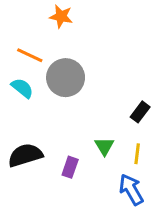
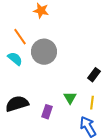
orange line: (30, 55) -> (20, 37), turned 30

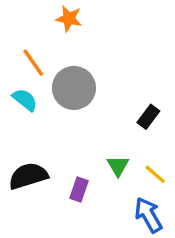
black rectangle: (94, 75) -> (148, 117), moved
yellow line: (92, 103) -> (155, 174), turned -56

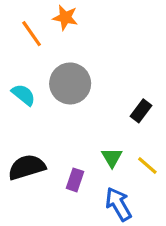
orange line: (33, 63) -> (32, 34), moved
blue arrow: (148, 215) -> (118, 204), moved

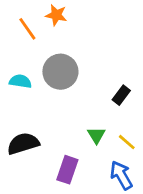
cyan semicircle: (23, 95) -> (20, 81), turned -30
purple rectangle: (75, 180) -> (67, 170), moved, size x1.4
blue arrow: (118, 204) -> (121, 175), moved

